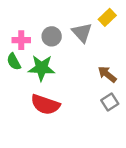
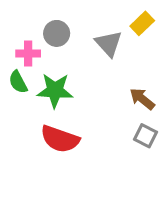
gray circle: (52, 36) -> (57, 33), moved
gray square: (110, 102) -> (145, 136), turned -30

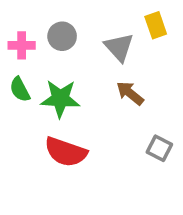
yellow rectangle: (142, 23) -> (156, 25), turned -65
pink cross: (28, 54) -> (22, 45), moved
brown arrow: (142, 99) -> (130, 93), moved

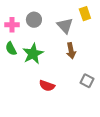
brown arrow: (130, 93) -> (71, 51), turned -140
green star: (60, 99) -> (33, 54), turned -30
red semicircle: (66, 152) -> (47, 86), moved, size x0.7

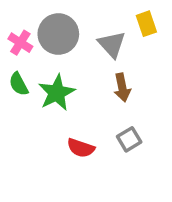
gray circle: (34, 20) -> (58, 34), size x1.5
pink cross: (12, 25) -> (20, 43), turned 32
gray square: (87, 81) -> (129, 139), moved, turned 32

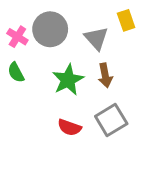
green star: (57, 93) -> (68, 80), moved
gray square: (129, 139) -> (111, 120), size x1.5

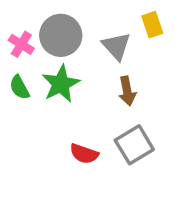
green star: (68, 80) -> (61, 84), moved

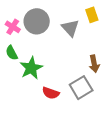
green star: (61, 84) -> (31, 68), moved
brown arrow: (127, 91) -> (94, 64), moved

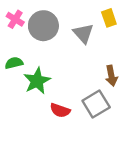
pink cross: (13, 27) -> (15, 19), moved
green semicircle: (12, 53) -> (14, 63), turned 104

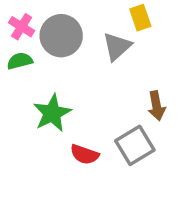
yellow rectangle: (109, 18) -> (140, 18), moved
gray triangle: (83, 33) -> (117, 46), turned 30
green semicircle: (14, 63) -> (20, 61), moved

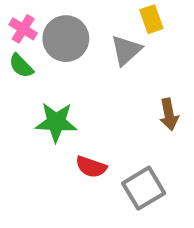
green semicircle: (20, 61) -> (21, 66), turned -120
green star: (52, 113) -> (56, 122), turned 30
gray square: (135, 145) -> (144, 188), moved

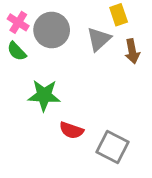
brown arrow: (169, 114) -> (132, 51), moved
gray square: (144, 188) -> (112, 147), turned -32

